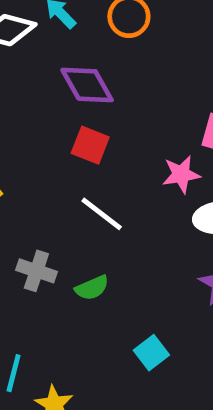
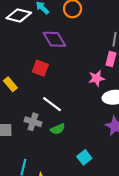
red square: (90, 145) -> (40, 68), moved
white line: (102, 214) -> (52, 104), moved

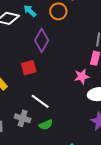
purple diamond: (54, 39) -> (42, 40), turned 60
red square: (40, 68) -> (29, 68), turned -35

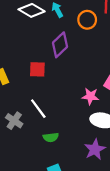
green semicircle: (46, 125) -> (51, 137), moved

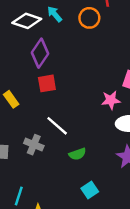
purple diamond: (60, 45) -> (40, 53), moved

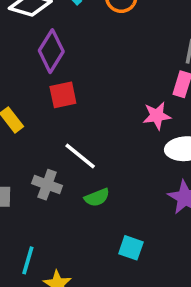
green semicircle: (77, 154) -> (97, 197), moved
cyan square: (90, 190) -> (131, 248), turned -35

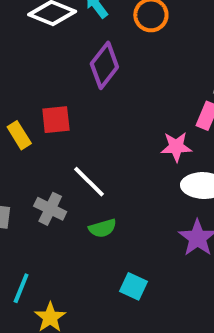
purple diamond: (51, 51) -> (104, 65), moved
red square: (63, 95) -> (56, 120), moved

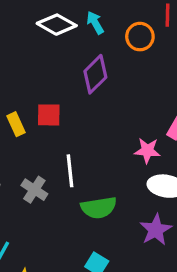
white line: (89, 182) -> (70, 171), turned 32
green semicircle: (103, 228) -> (99, 208), moved, size x1.5

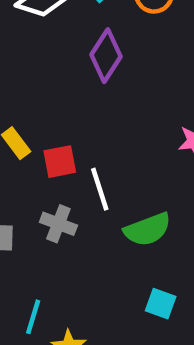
red square: (49, 115) -> (60, 162), moved

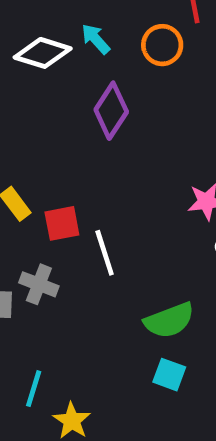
gray cross: (58, 224) -> (39, 284), moved
green semicircle: (148, 229) -> (169, 320), moved

